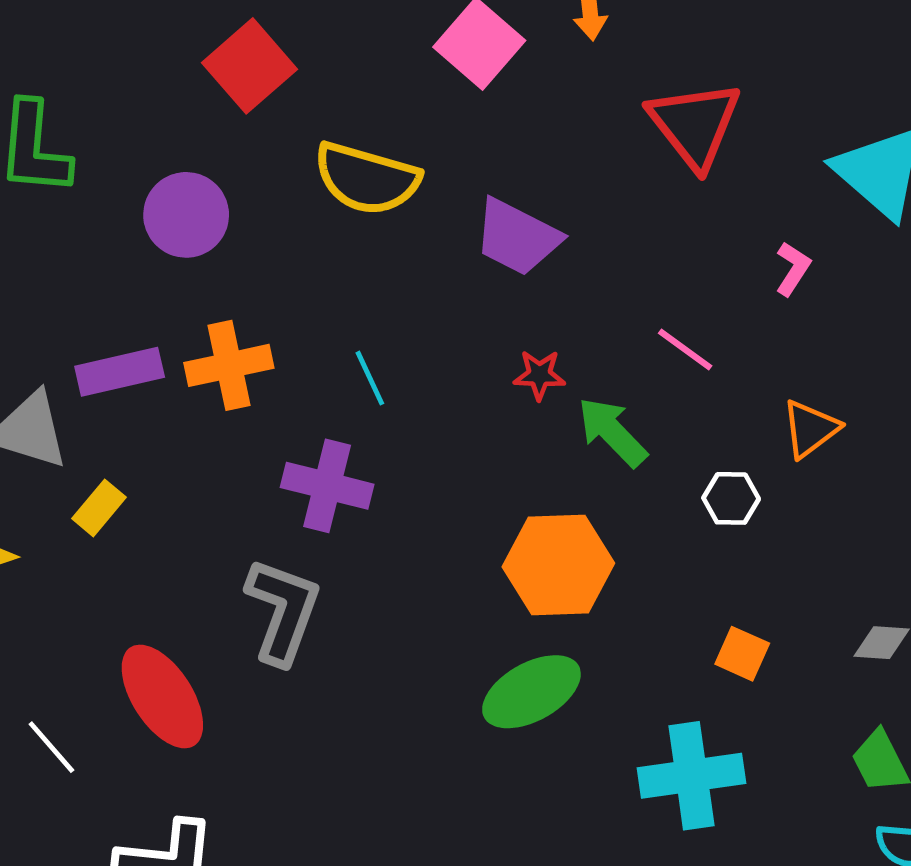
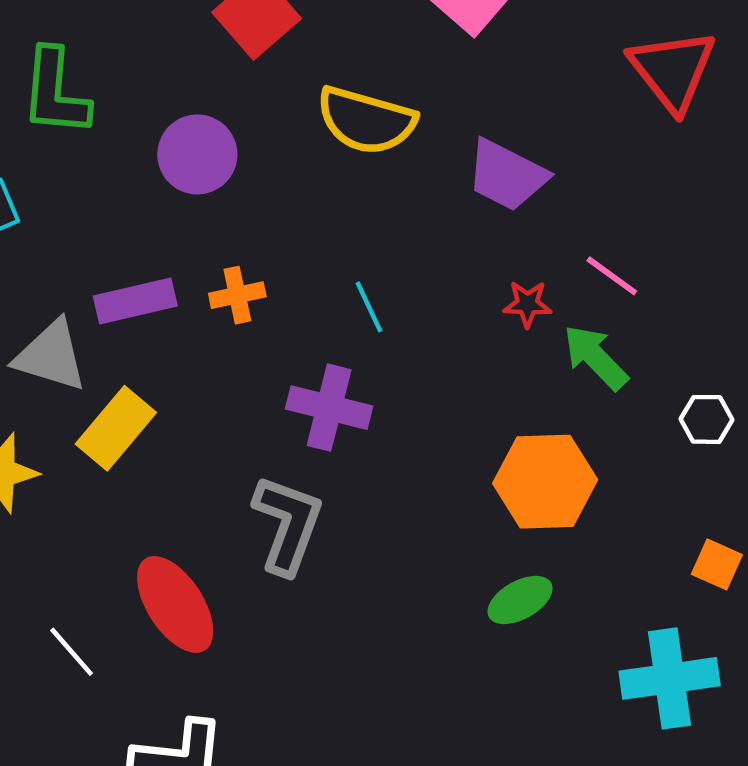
pink line: (685, 350) -> (612, 276), moved
orange cross: (229, 365) -> (237, 295), size x0.7
yellow rectangle: (99, 508) -> (116, 428), size x1.6
green ellipse: (531, 692) -> (520, 600), size x0.7

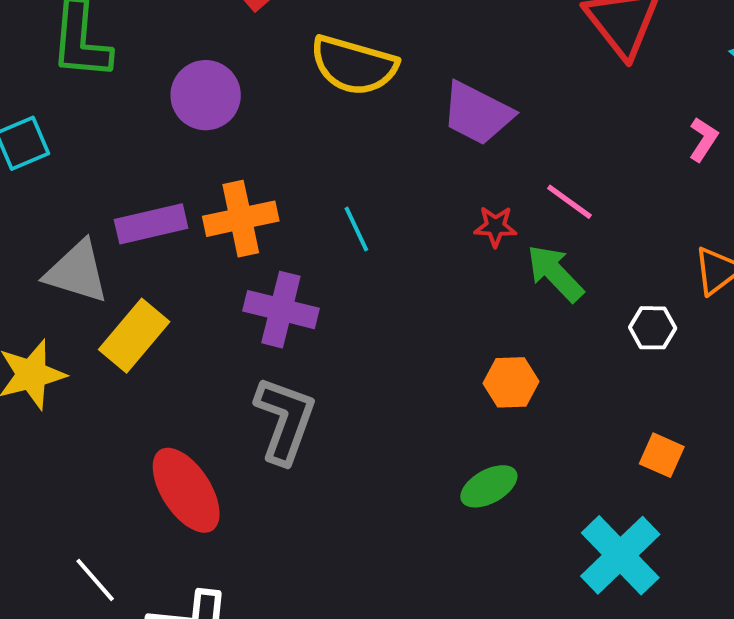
orange cross: (237, 295) -> (241, 219), size x1.5
purple cross: (329, 408) -> (281, 310), moved
orange hexagon: (545, 482) -> (511, 382), size x0.6
white line: (72, 652) -> (95, 580), moved
cyan cross: (670, 678) -> (620, 555), turned -36

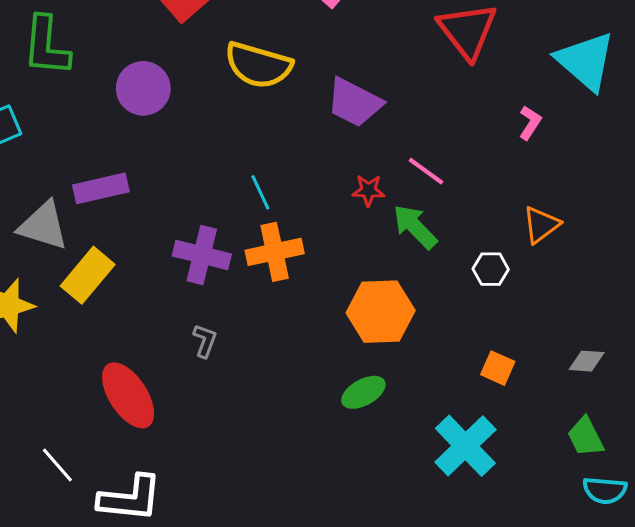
orange cross: (241, 219) -> (275, 252), moved
orange hexagon: (511, 382) -> (381, 312), size x1.6
gray L-shape: (285, 420) -> (205, 341), size x0.5

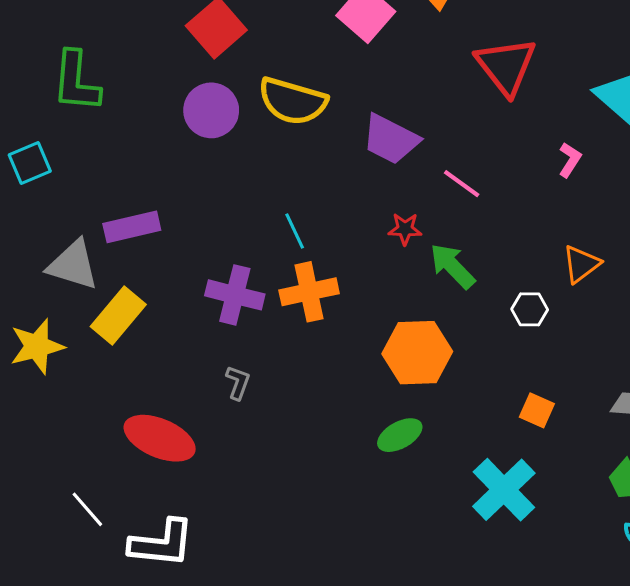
purple circle: (143, 88) -> (211, 110), moved
pink line: (426, 171) -> (462, 184), moved
red ellipse: (128, 395) -> (160, 438), turned -34

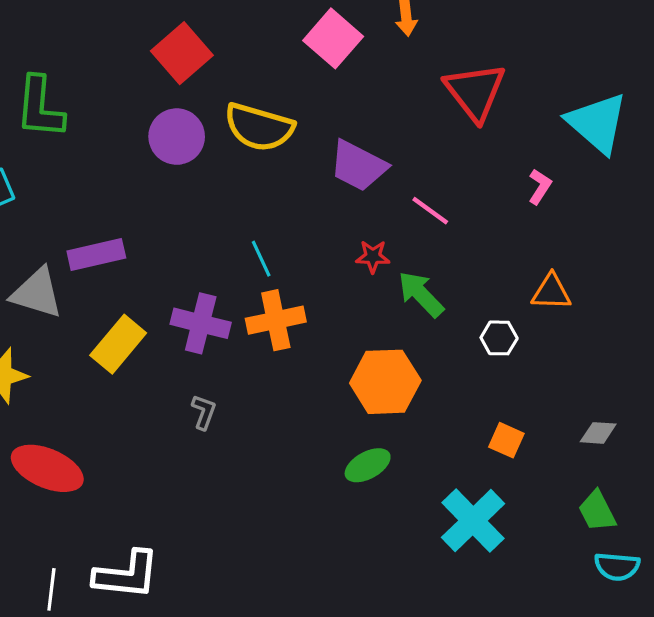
orange triangle: (581, 264) -> (551, 292), turned 39
yellow rectangle: (118, 316) -> (118, 344), moved
red ellipse: (160, 438) -> (47, 468), moved
white line: (87, 509) -> (51, 589), moved, turned 48

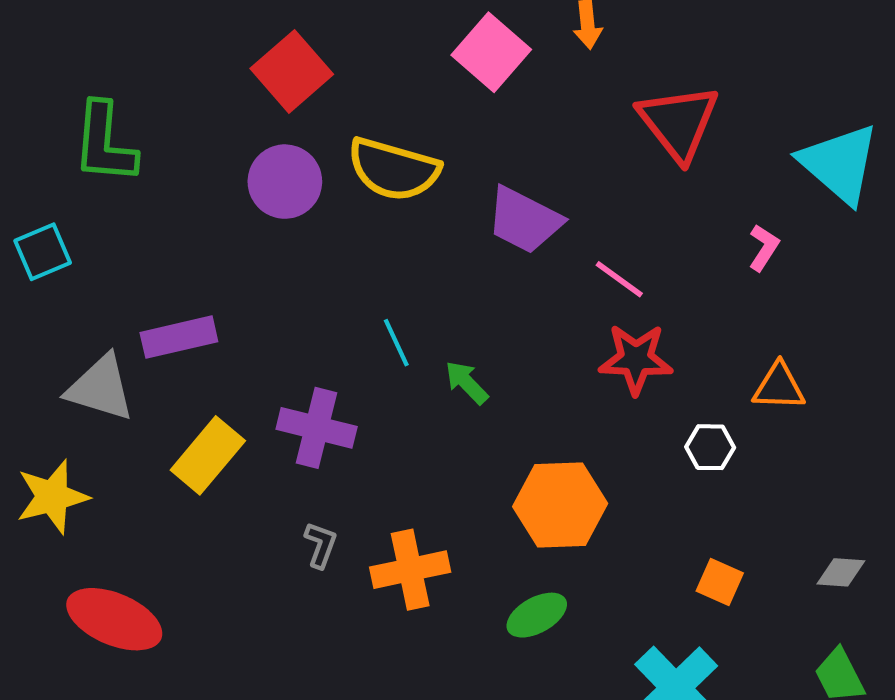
red star: (373, 257) -> (636, 359), moved, size x1.6
green arrow: (421, 294) -> (467, 382), moved, size x0.7
orange cross: (276, 320) -> (410, 570), moved

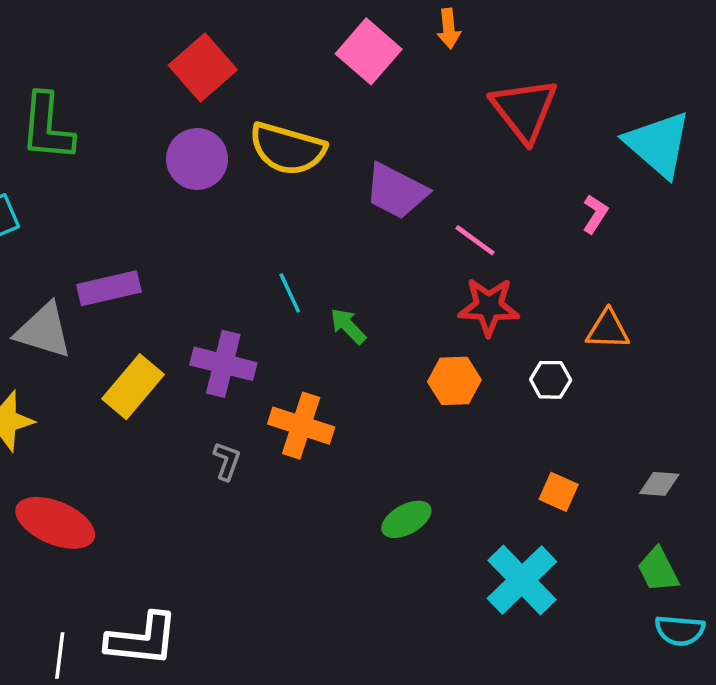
orange hexagon: (560, 505) -> (454, 381), moved, size x0.7
orange cross: (410, 570) -> (301, 426), moved, turned 30

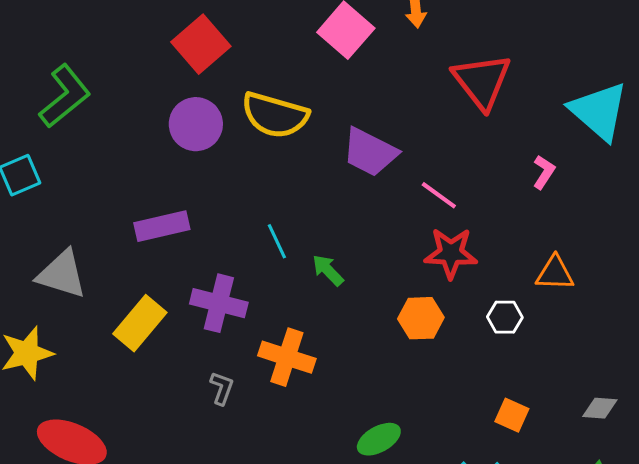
green L-shape: (47, 127) -> (65, 96), turned -134
purple rectangle: (109, 288) -> (162, 226), moved

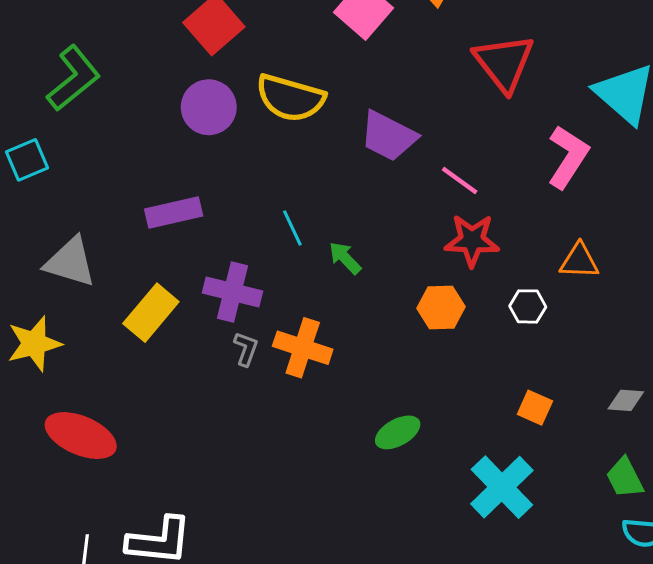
pink L-shape: (544, 172) -> (568, 157), size x1.8
gray L-shape: (222, 388) -> (246, 349), moved

